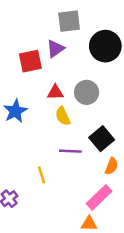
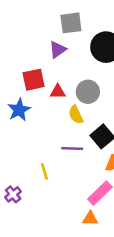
red square: (30, 61) -> (34, 80), moved
yellow semicircle: (63, 116) -> (76, 115), moved

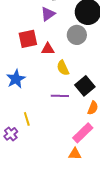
gray circle: (88, 92) -> (77, 35), moved
blue star: (19, 110) -> (16, 79), moved
yellow line: (44, 171) -> (27, 119), moved

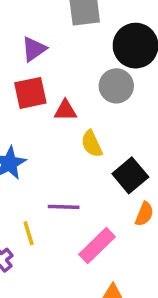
purple triangle: (48, 14) -> (34, 49), moved
purple line: (60, 96) -> (64, 207), moved
pink rectangle: (83, 133) -> (97, 246), moved

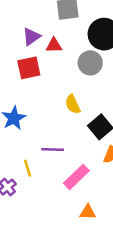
red triangle: (65, 110) -> (54, 45), moved

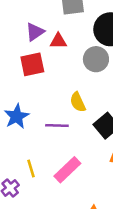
purple line: (53, 149) -> (57, 126), moved
pink rectangle: (76, 177) -> (67, 170), moved

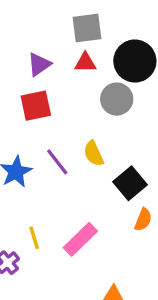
red triangle: (58, 41) -> (85, 63), moved
purple line: (57, 126) -> (57, 162), moved, turned 50

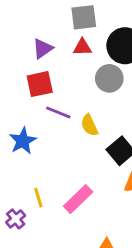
purple line: (57, 162) -> (58, 112), moved, turned -30

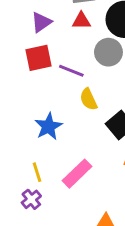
purple line: (58, 112) -> (71, 71), moved
blue star: (23, 141) -> (48, 126), moved
purple cross: (16, 219) -> (31, 199), moved

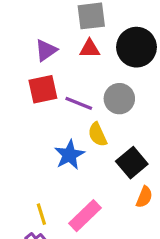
gray circle: (108, 52) -> (119, 99), moved
blue star: (48, 126) -> (69, 155), moved

